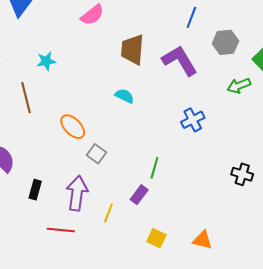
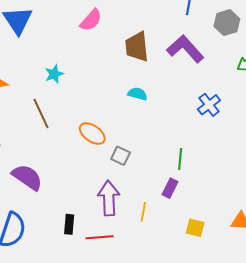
black rectangle: (35, 190) -> (69, 224), moved

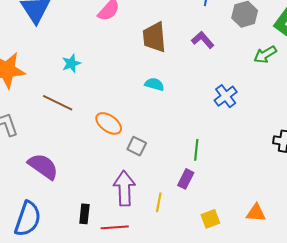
purple L-shape: (185, 49) -> (203, 40), size x0.6
brown line: (41, 114) -> (58, 103), turned -40
yellow square: (195, 228) -> (210, 219), turned -36

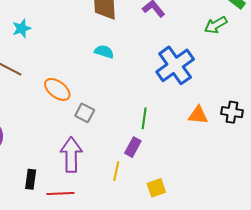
blue cross: (226, 96) -> (175, 65), size x1.6
yellow line: (159, 202) -> (116, 171), moved
orange triangle: (256, 213) -> (198, 115), moved

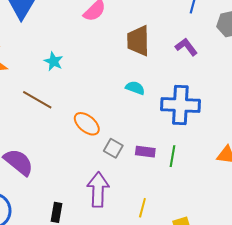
cyan star: (22, 28) -> (54, 61), turned -30
blue cross: (175, 65) -> (180, 105), moved, turned 36
purple rectangle: (133, 147) -> (145, 152), moved, turned 66

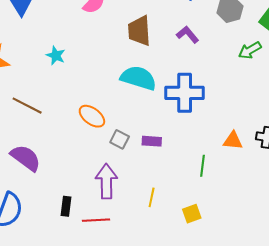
cyan semicircle: (135, 88) -> (138, 78), size x1.8
brown line: (37, 100) -> (27, 106), moved
green line: (172, 156) -> (203, 166), moved

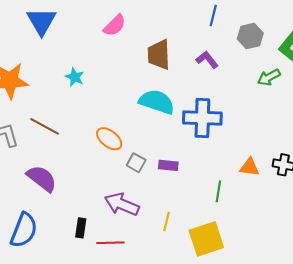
purple arrow: (106, 181) -> (122, 204), turned -68
yellow square: (192, 214) -> (206, 239), size x1.8

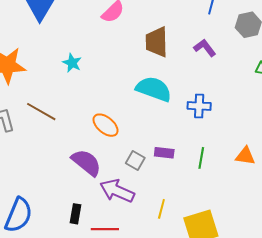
blue cross: (202, 118) -> (199, 106), size x0.6
gray square: (136, 163) -> (135, 160), moved
purple semicircle: (42, 178) -> (86, 163), moved
green line: (218, 191) -> (201, 158), moved

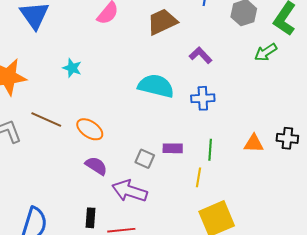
brown trapezoid: (157, 42) -> (162, 22), moved, turned 72
purple L-shape: (205, 48) -> (201, 55), moved
orange ellipse: (106, 125) -> (90, 129), moved
purple semicircle: (86, 163) -> (96, 166), size x0.7
yellow line: (161, 209) -> (198, 177), moved

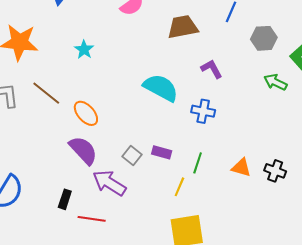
green arrow: (266, 52) -> (275, 82), turned 45
purple semicircle: (96, 166) -> (83, 150), size x1.4

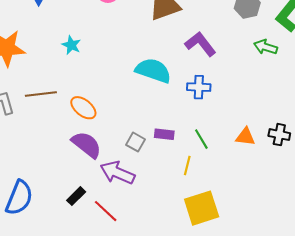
purple L-shape: (212, 69) -> (200, 44), size x1.4
brown line: (46, 93) -> (41, 94), turned -36
green line: (198, 163) -> (201, 139), turned -40
black rectangle: (65, 199) -> (76, 196), turned 36
red line: (92, 219) -> (106, 211), turned 44

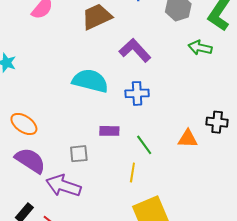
purple rectangle: (164, 134) -> (109, 131), moved
black cross: (279, 135) -> (217, 122), moved
gray square: (135, 142) -> (79, 154), turned -30

